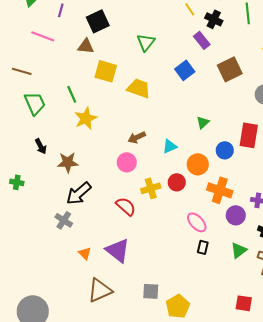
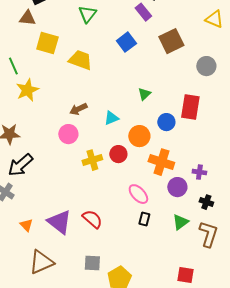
red semicircle: (126, 206) -> (92, 219), moved

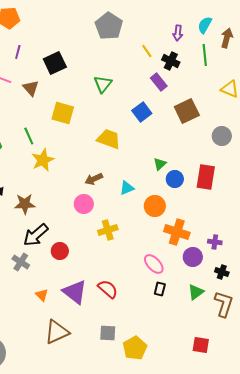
brown triangle: (27, 18) -> (31, 88), moved, turned 42
yellow trapezoid: (80, 60) -> (109, 139), moved
blue circle: (166, 122) -> (175, 179), moved
red circle: (118, 154) -> (60, 251), moved

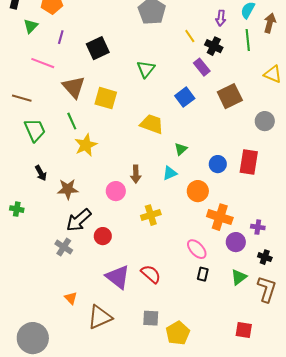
brown triangle: (31, 88) -> (74, 87), moved, size x1.4
green triangle: (160, 164) -> (181, 149), moved
brown arrow: (94, 179) -> (136, 174), moved, turned -66
pink circle: (84, 204) -> (116, 191), moved
orange triangle: (42, 295) -> (71, 298), moved

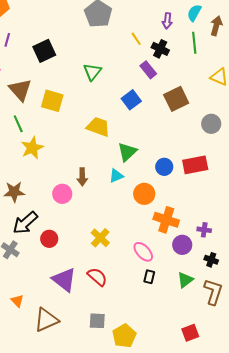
green triangle: (181, 149) -> (127, 152), size x1.5
red rectangle: (249, 162) -> (195, 165), turned 70
yellow cross: (151, 215) -> (100, 238), moved, turned -30
red square: (244, 330) -> (190, 333), turned -30

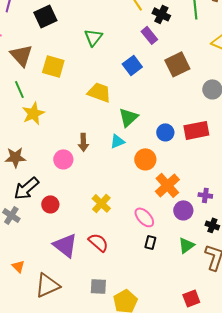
orange cross: (166, 220) -> (167, 185), turned 30

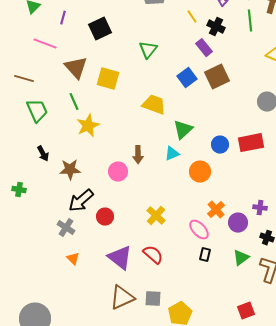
brown square: (177, 64) -> (217, 77), moved
orange cross: (167, 185) -> (216, 210), moved, size x0.7
orange triangle: (18, 266) -> (73, 259), moved
brown triangle: (47, 285) -> (122, 298), moved

